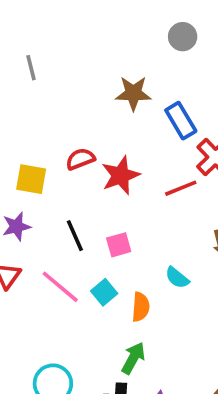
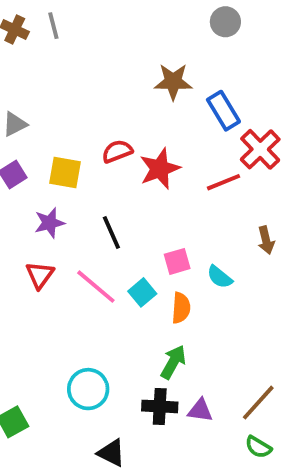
gray line: (31, 68) -> (53, 26), moved
pink square: (119, 245) -> (177, 261), moved

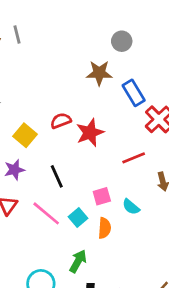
gray circle: (225, 22) -> (122, 41), moved
yellow square: (65, 173) -> (25, 135), turned 30
red line: (223, 182) -> (134, 158), moved
green arrow: (173, 362) -> (78, 261), moved

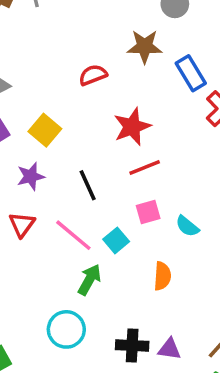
red semicircle: (61, 121) -> (93, 75), moved
red line: (134, 158) -> (145, 168), moved
orange semicircle: (104, 228) -> (162, 276), moved
green arrow: (78, 261) -> (89, 280), moved

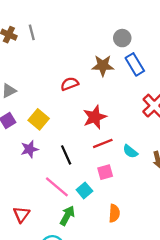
blue rectangle: (191, 73) -> (135, 64), moved
red triangle: (22, 224) -> (21, 214), moved
cyan semicircle: (187, 226) -> (130, 151), moved

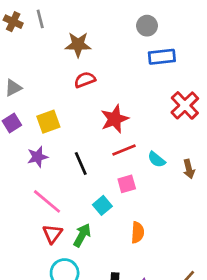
blue rectangle: (135, 64) -> (162, 57), turned -65
brown star: (103, 66) -> (78, 45), moved
yellow square: (39, 119) -> (48, 122), turned 30
pink line: (57, 187) -> (47, 201), moved
red triangle: (21, 214) -> (52, 234), moved

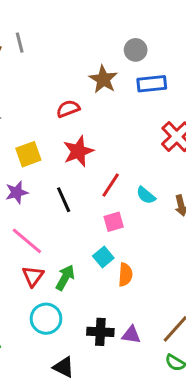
brown star: (78, 45) -> (103, 79), moved, turned 30
red star: (115, 119) -> (78, 151), moved
red line: (124, 150) -> (111, 185), turned -35
cyan square: (102, 205) -> (103, 257), moved

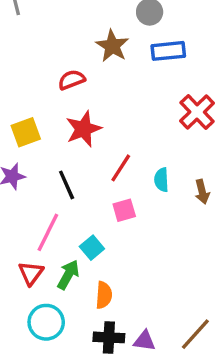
cyan semicircle: (146, 195) -> (161, 180), turned 48
pink line: (27, 241) -> (48, 232), moved, turned 76
cyan square: (103, 257) -> (92, 248), moved
orange semicircle: (125, 275) -> (104, 295), moved

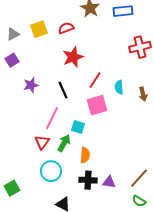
red cross: (197, 112) -> (140, 47), turned 30
yellow square: (26, 132) -> (39, 29), moved
pink square: (124, 210) -> (97, 105), size x1.5
cyan square: (92, 248) -> (78, 127), turned -32

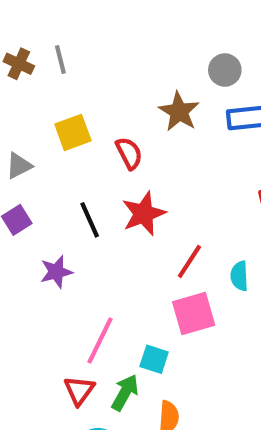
red semicircle: (66, 28) -> (129, 153), turned 84
yellow square: (39, 29) -> (73, 132), moved
black line: (63, 90) -> (90, 220), moved

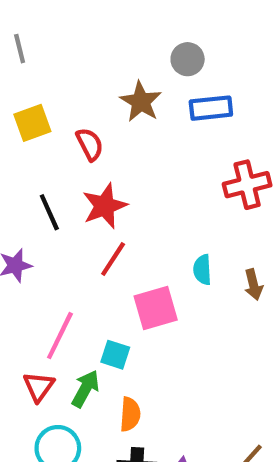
red line: (189, 261) -> (113, 259), moved

